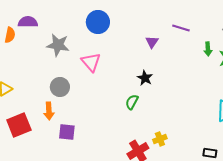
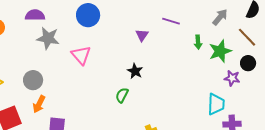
purple semicircle: (28, 22) -> (35, 15), moved
gray circle: (60, 87) -> (33, 80), moved
orange arrow: (49, 111) -> (39, 104), turned 30

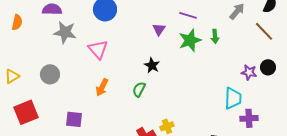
green star: (220, 51) -> (190, 40), moved
black circle: (248, 63) -> (268, 67), moved
orange arrow: (39, 104) -> (102, 87), moved

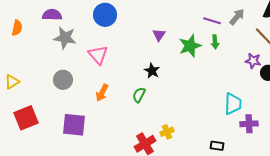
purple line: (188, 15) -> (212, 21), moved
purple star: (249, 72) -> (253, 61), moved
gray circle: (50, 74) -> (63, 80), moved
purple square: (74, 119) -> (74, 125), size x1.4

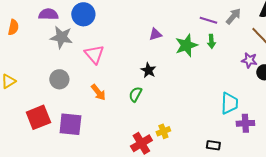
blue circle: (105, 15) -> (83, 14), moved
purple triangle: (159, 35) -> (155, 34), turned 40
orange arrow: (102, 93) -> (98, 92), turned -66
red square: (26, 118) -> (38, 117), moved

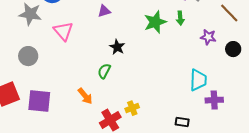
purple triangle: (155, 34) -> (104, 11), moved
purple star: (249, 60) -> (208, 37), moved
orange arrow: (98, 92) -> (85, 96), moved

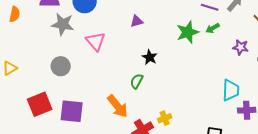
green arrow: (180, 18) -> (213, 28), turned 64
orange arrow: (85, 96) -> (118, 106), size x1.4

